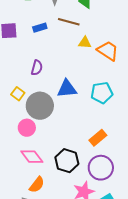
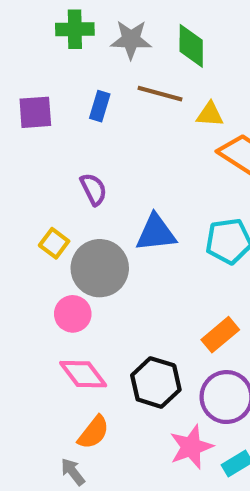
blue rectangle: (40, 28) -> (100, 106), turned -56
yellow triangle: (85, 43) -> (210, 114), moved
purple semicircle: (37, 68) -> (94, 189), turned -42

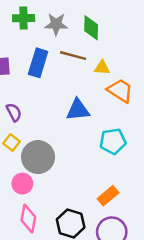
blue rectangle: (100, 106) -> (38, 63), size x1.6
purple semicircle: (94, 189) -> (14, 112), moved
blue triangle: (156, 233) -> (78, 110), moved
pink diamond: (83, 374) -> (28, 219), turned 48

